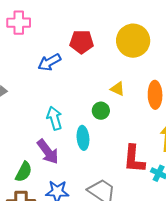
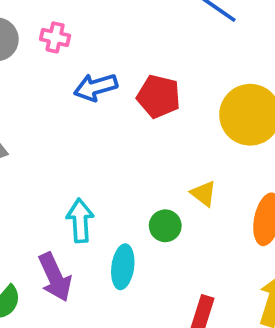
pink cross: (19, 23) -> (55, 37), size x0.7
blue arrow: (49, 62) -> (96, 87), moved

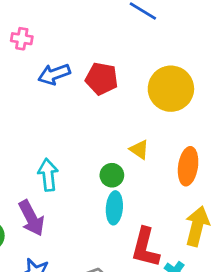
cyan ellipse: (123, 267) -> (114, 208), moved

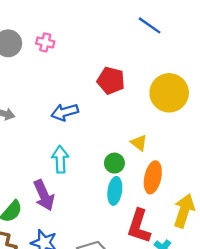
blue arrow: (54, 74) -> (65, 112), moved
orange ellipse: (188, 166) -> (153, 177), moved

